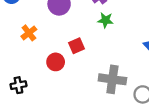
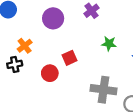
green star: (105, 20) -> (109, 44), moved
black cross: (18, 85) -> (15, 64), moved

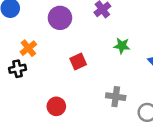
red circle: (50, 73) -> (56, 106), moved
gray cross: (104, 90) -> (116, 97), size x0.7

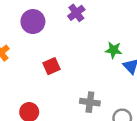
green star: (122, 46) -> (114, 50), moved

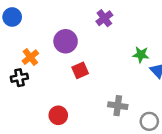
purple circle: (33, 22) -> (66, 41), moved

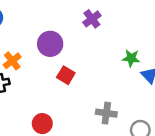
red square: (80, 70) -> (66, 75), turned -35

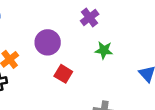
green star: (131, 58) -> (104, 50), moved

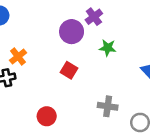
purple circle: (48, 42) -> (72, 32), moved

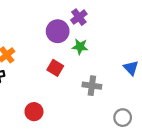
green star: (108, 48) -> (80, 47), moved
gray cross: (108, 106) -> (92, 86), moved

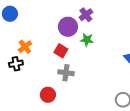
red square: (55, 68) -> (61, 51), moved
gray cross: (92, 86) -> (66, 73), moved

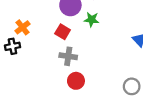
red circle: (48, 95) -> (76, 81), moved

